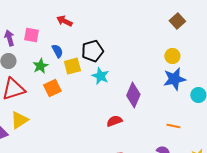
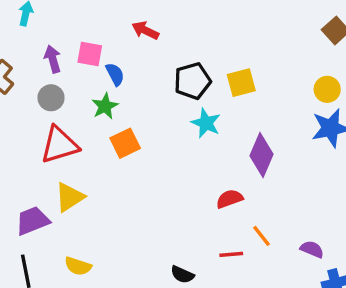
blue semicircle: (57, 51) -> (115, 74), moved
yellow square: (72, 66) -> (241, 83), moved
orange line: (173, 126) -> (261, 236), moved, turned 40

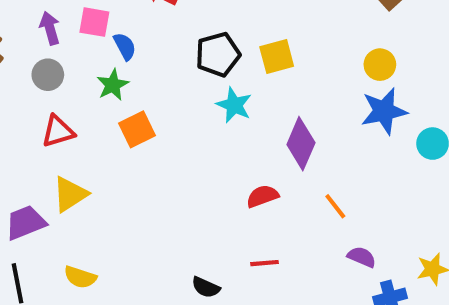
red triangle: (59, 145) -> (58, 131), size x0.7
orange line: (261, 236) -> (335, 206), moved

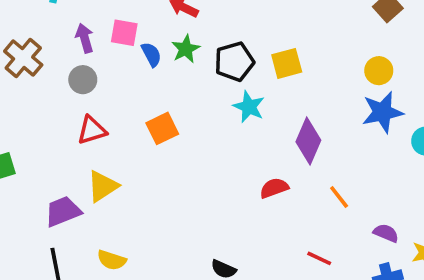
green star: (113, 85) -> (186, 49), moved
purple semicircle: (362, 257) -> (386, 233), moved
red line: (264, 263) -> (319, 258), moved, turned 30

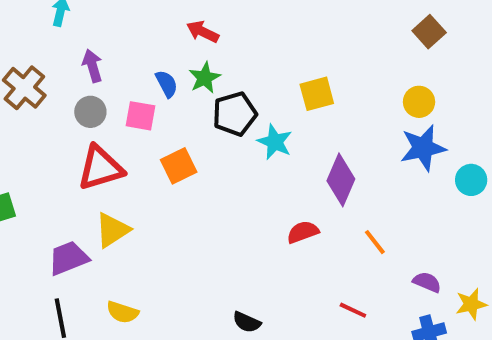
pink square: (124, 33) -> (141, 116), moved
black pentagon: (234, 62) -> (235, 114), moved
red triangle: (92, 130) -> (100, 168), size x1.4

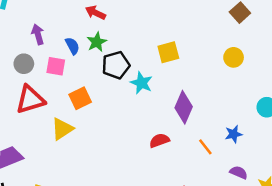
purple arrow: (92, 66) -> (38, 34), moved
blue star: (423, 148) -> (234, 134), moved, size x0.6
yellow triangle: (112, 230) -> (62, 129), moved

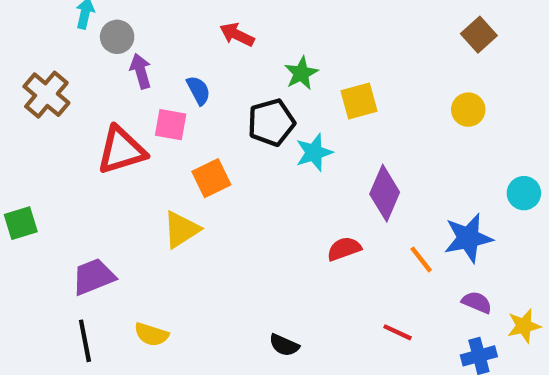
green star: (97, 42) -> (301, 73), moved
gray circle: (24, 64) -> (117, 37), moved
cyan star: (141, 83) -> (314, 152), turned 30
red triangle: (30, 100) -> (121, 150), moved
blue star: (234, 134) -> (468, 238), size x1.6

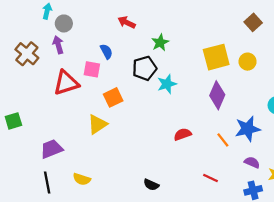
purple arrow: (141, 71) -> (58, 45), moved
yellow square: (359, 101) -> (216, 57), moved, size x1.4
purple diamond: (385, 193) -> (217, 95), moved

